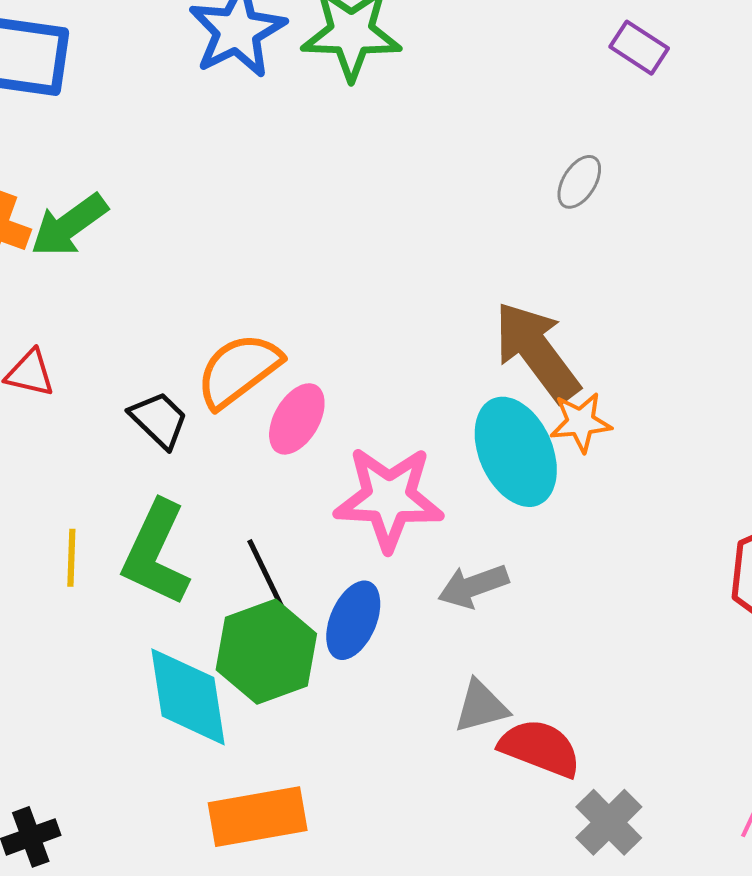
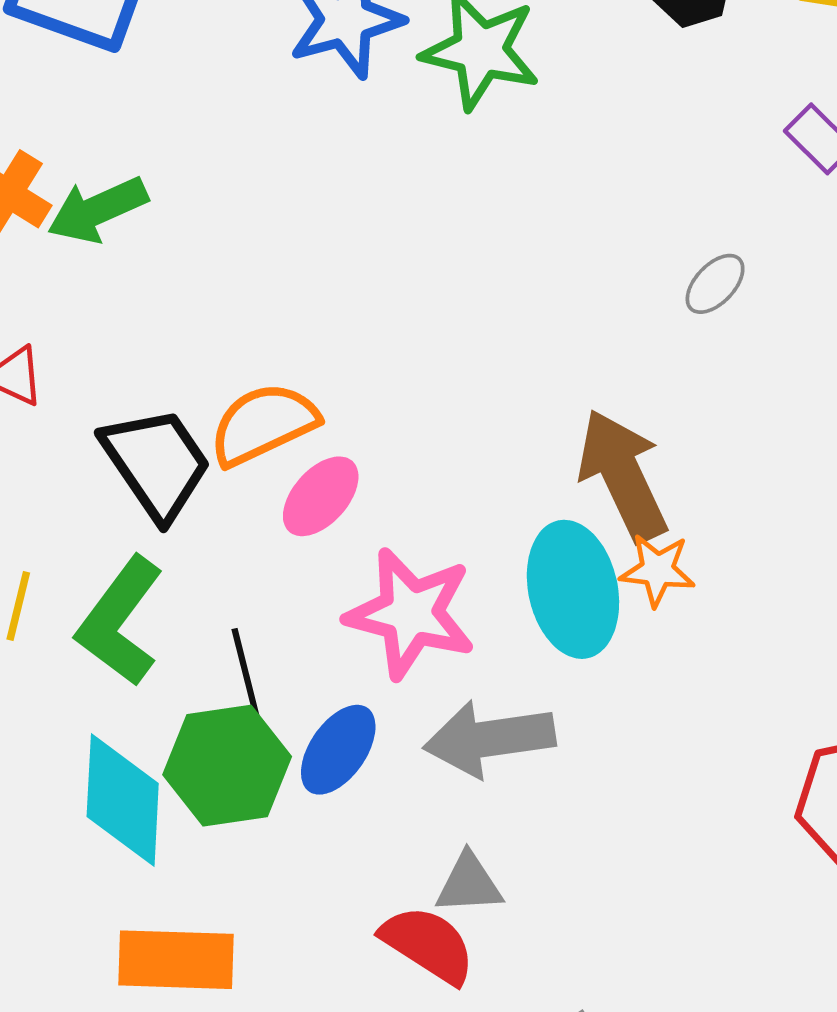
black trapezoid: (159, 420) -> (156, 463), size x1.6
gray arrow: (473, 586) -> (489, 739), size x1.5
red semicircle: (540, 748) -> (428, 945), moved

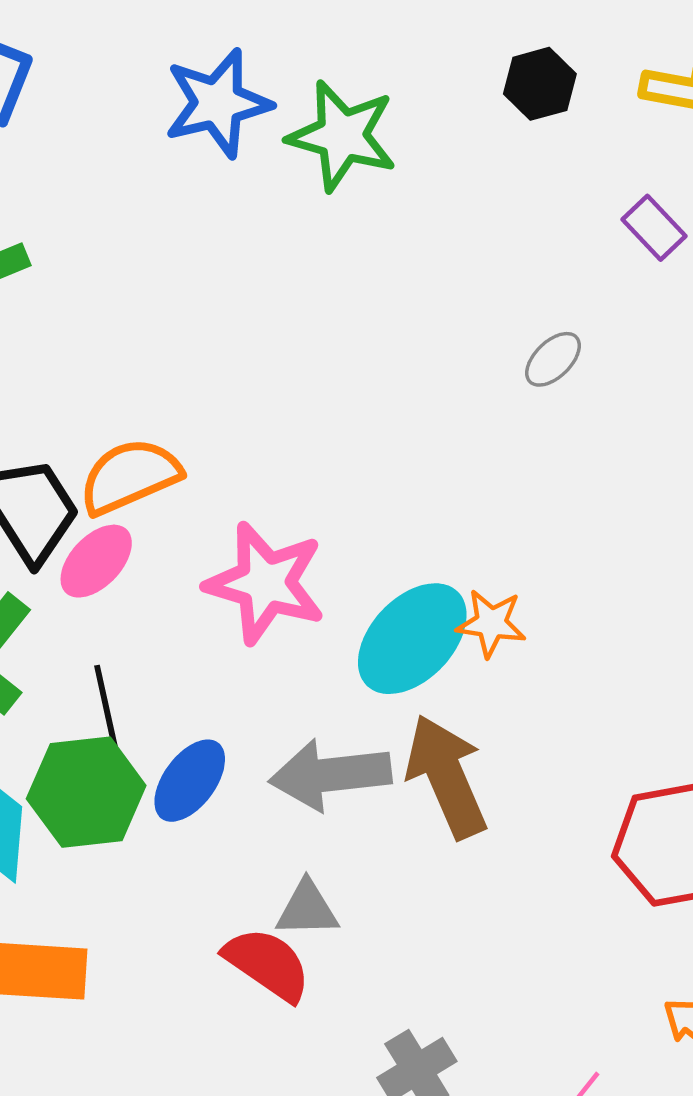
brown arrow: (623, 475) -> (447, 776), moved
pink ellipse: (321, 496) -> (96, 561), moved
cyan ellipse: (573, 589) -> (412, 639), turned 54
pink star: (411, 613) -> (265, 583), moved

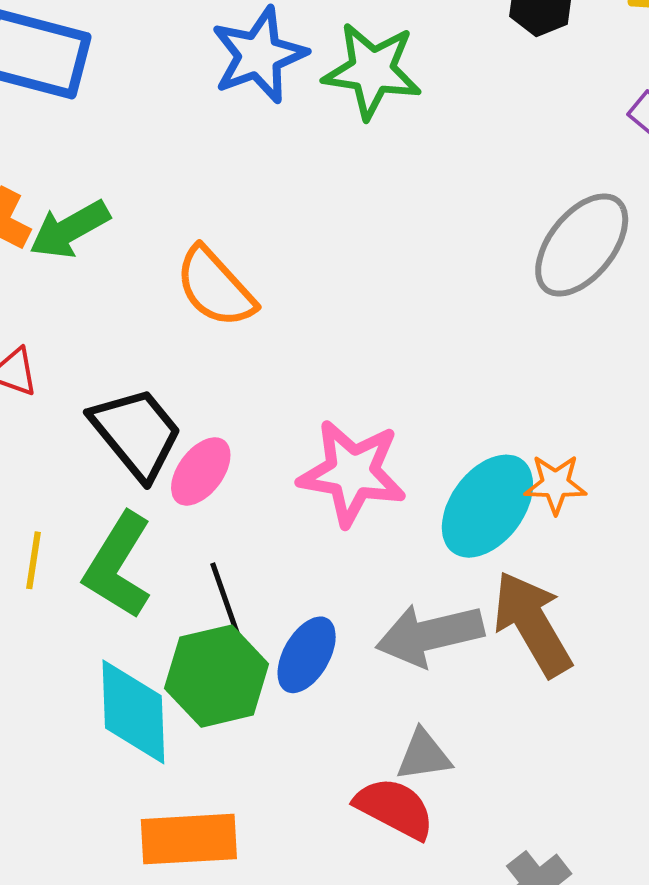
gray ellipse: (553, 359) -> (582, 245), size x2.0
orange semicircle: (130, 476) -> (215, 287), moved, turned -102

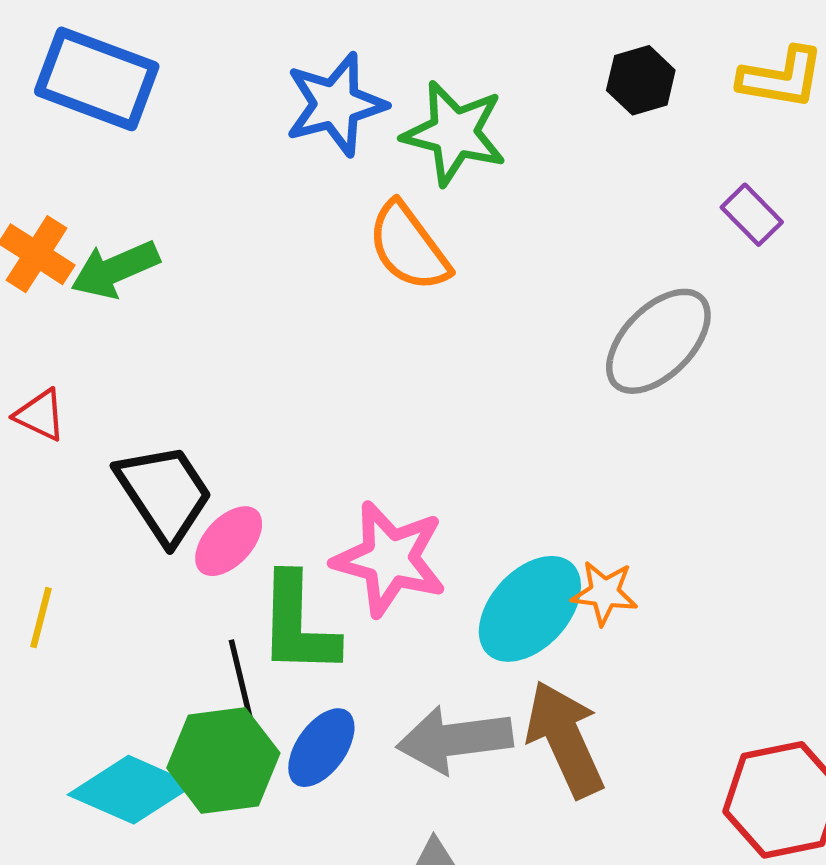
orange semicircle: (215, 287) -> (409, 247), moved
green L-shape: (118, 565) -> (298, 624), moved, turned -36
cyan diamond: (133, 712) -> (131, 790), turned -70

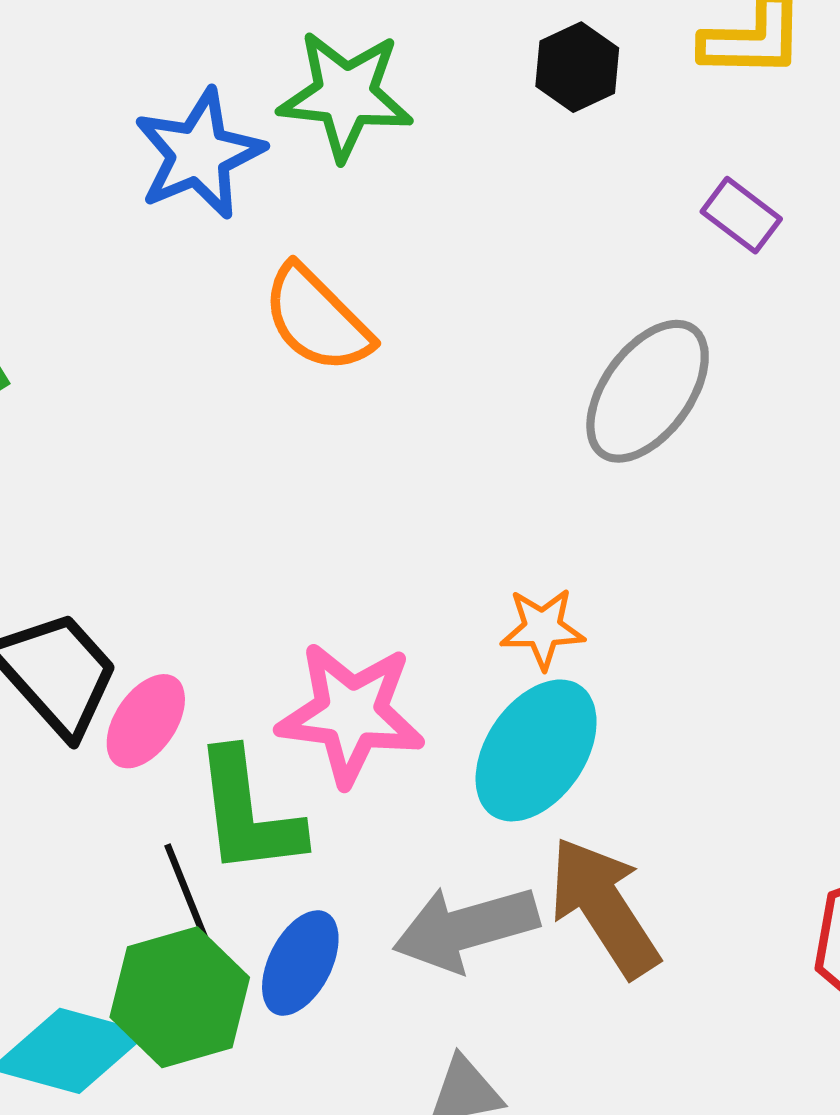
green star: (454, 133) -> (346, 95), moved
orange star: (605, 593) -> (543, 628), moved

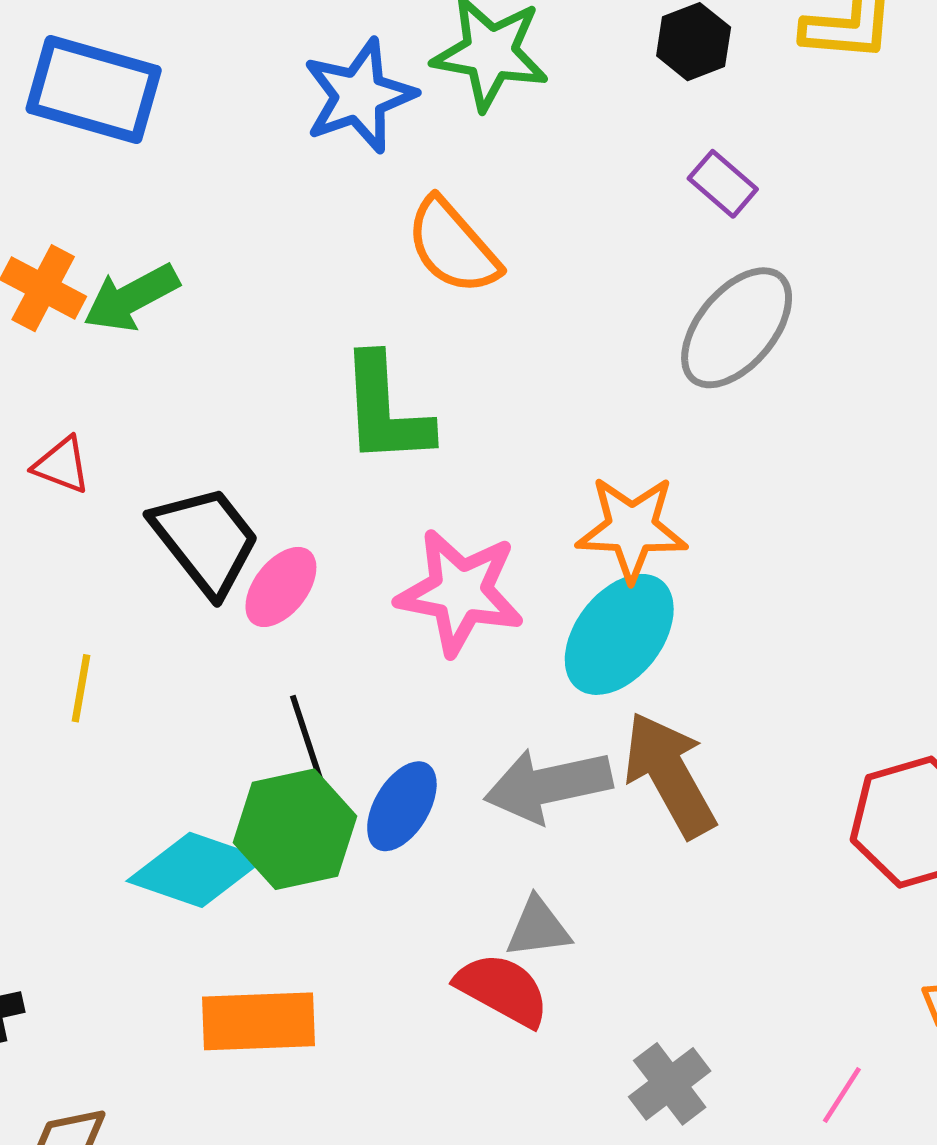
purple rectangle: (741, 215) -> (723, 184), moved
orange star: (543, 628) -> (632, 528), size x1.5
green L-shape: (248, 813) -> (386, 410), moved

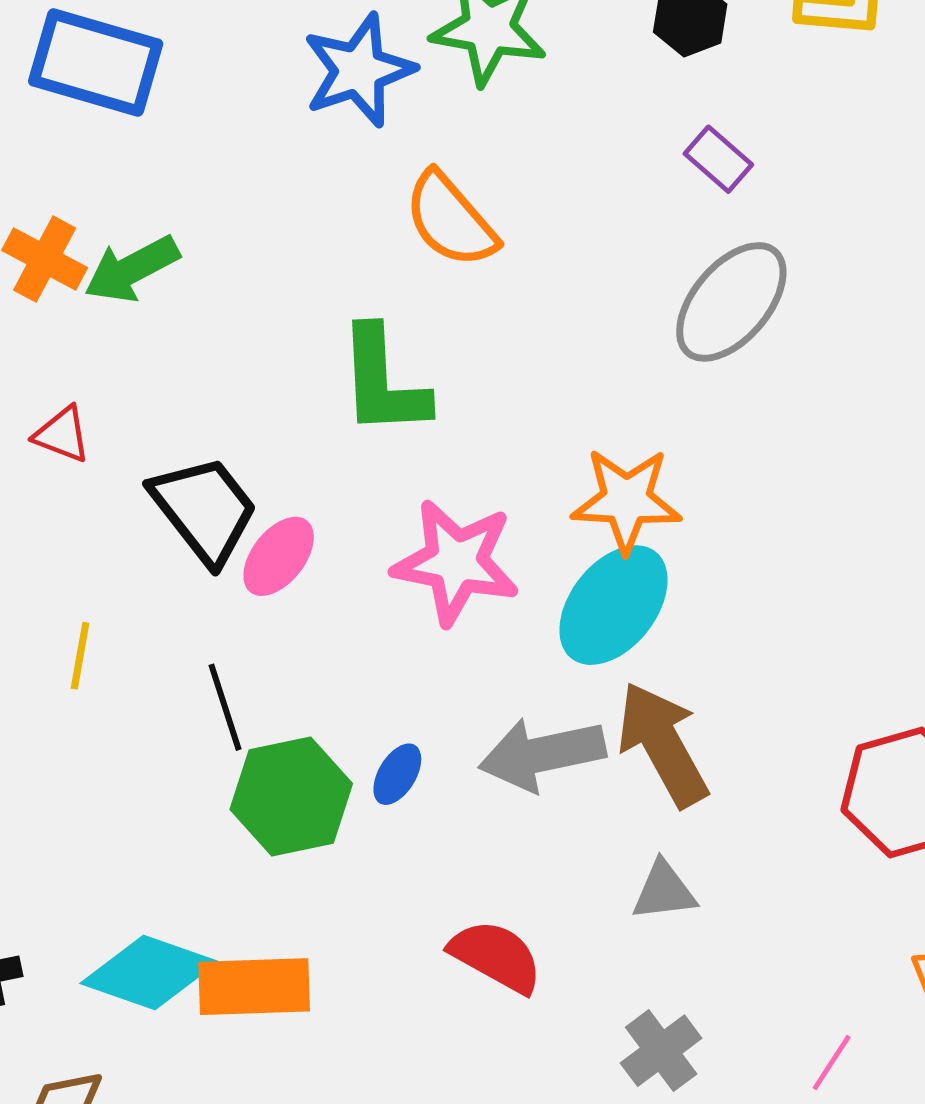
black line: (307, 739) -> (225, 707), moved
blue ellipse: (402, 806) -> (397, 774), size x0.7
cyan diamond: (196, 870) -> (149, 973), moved
gray triangle: (538, 928) -> (664, 891), moved

